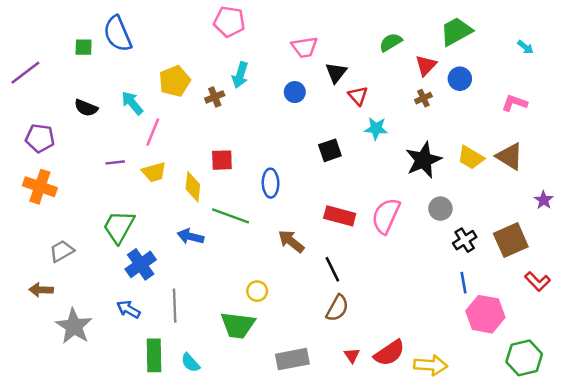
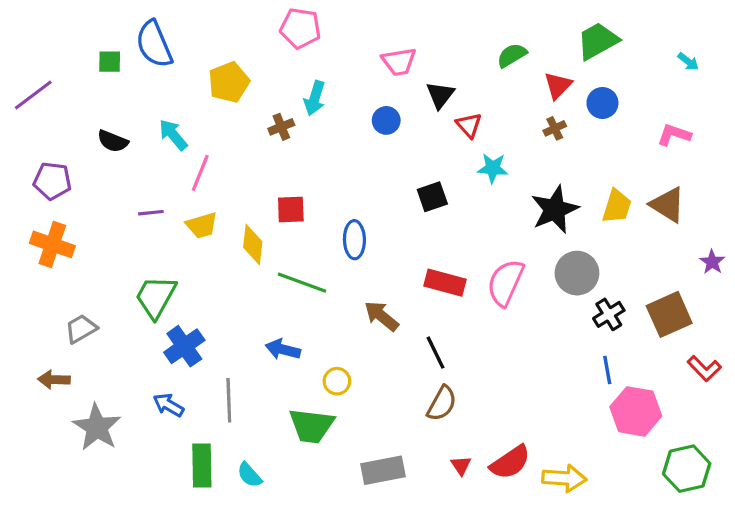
yellow pentagon: (175, 81) -> (229, 82), moved
yellow trapezoid: (471, 158) -> (617, 206), turned -104
gray circle: (440, 209) -> (577, 273), size x1.4
blue arrow: (190, 236) -> (283, 349), moved

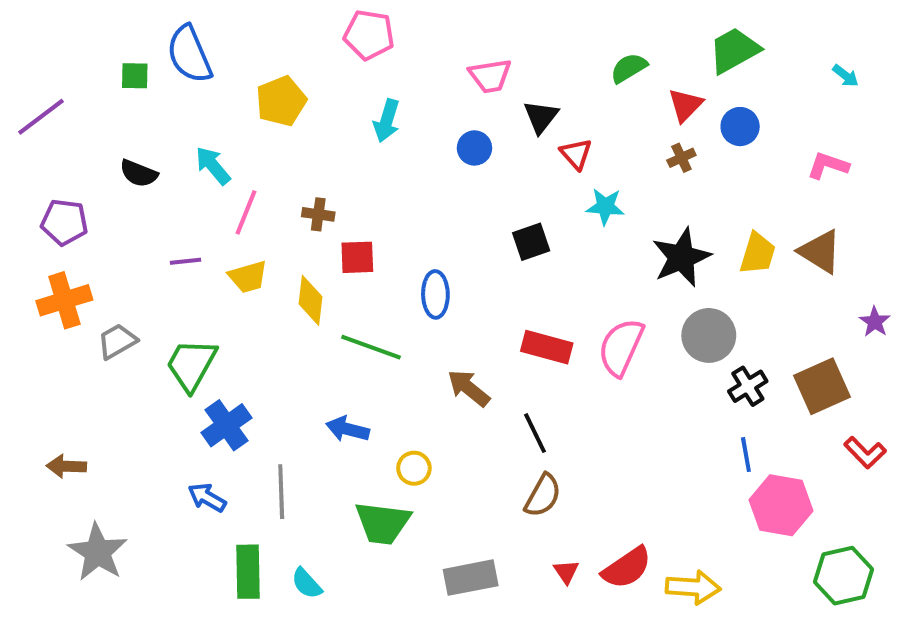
brown cross: (281, 127) -> (318, 214), moved, turned 30
orange cross: (52, 244) -> (64, 300), turned -36
gray trapezoid: (81, 329) -> (117, 341), moved
gray star: (97, 427) -> (98, 552), moved

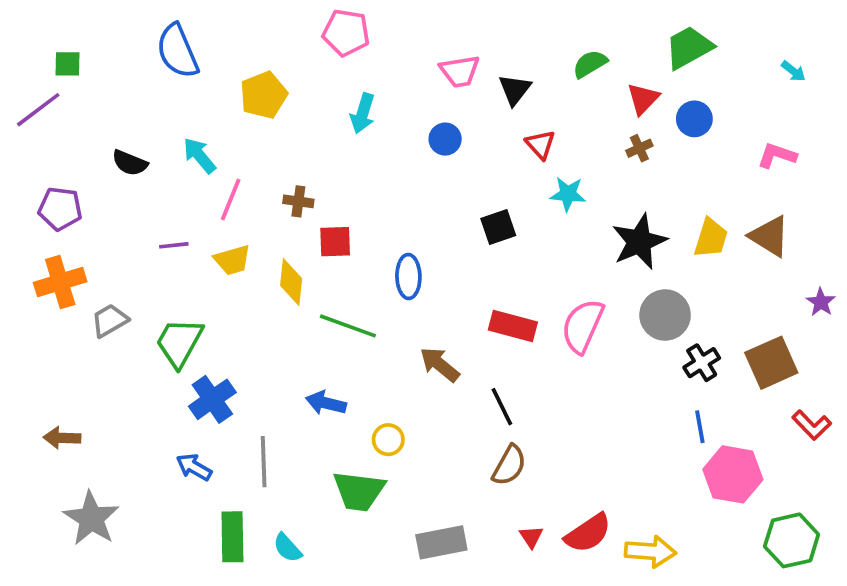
green square: (135, 76) -> (67, 64), moved
black triangle: (541, 117) -> (515, 90), moved

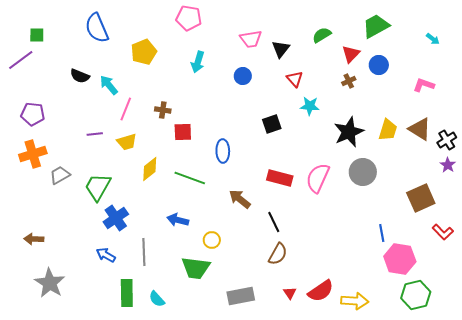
black semicircle: (130, 163) -> (80, 76), moved
yellow diamond: (291, 282) -> (150, 169), moved, turned 45
black cross: (702, 363) -> (447, 140), moved
green hexagon: (792, 540) -> (416, 295), moved

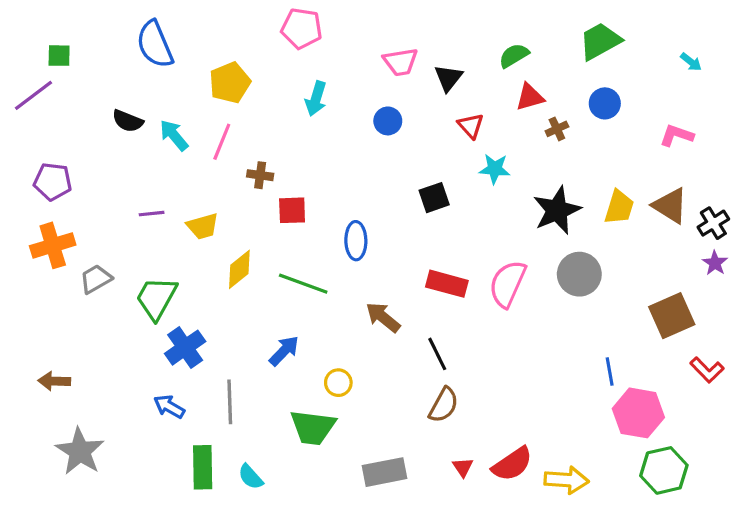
red triangle: (351, 54) -> (530, 97), moved, turned 30
pink line: (126, 109) -> (222, 142), moved
blue arrow: (178, 220) -> (284, 351), turned 120

